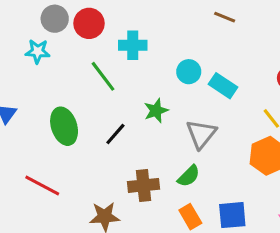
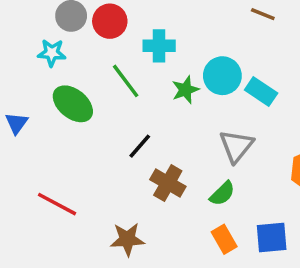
cyan circle: (189, 72) -> (222, 76), size x1.4
green star: (156, 111) -> (185, 90), moved
green ellipse: (64, 126) -> (73, 104), moved, turned -33
brown cross: (144, 185) -> (168, 183), moved, turned 36

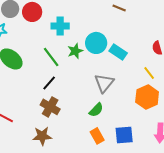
green line: (126, 81) -> (51, 57), moved
brown cross: (168, 183) -> (50, 107), moved

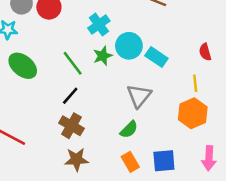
cyan cross: (60, 26) -> (99, 25), moved, turned -36
yellow line: (149, 73) -> (195, 83), turned 32
brown star: (42, 136) -> (76, 159), moved

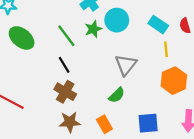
cyan rectangle: (156, 57) -> (158, 25), moved
yellow line: (195, 83) -> (166, 49), moved
black line: (70, 96) -> (64, 65), turned -72
orange rectangle: (130, 162) -> (104, 124), moved

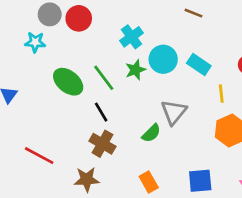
cyan rectangle: (158, 25) -> (199, 65), moved
green ellipse: (22, 38) -> (68, 82), moved
green semicircle: (117, 95) -> (151, 133), moved
brown star: (70, 122) -> (87, 179), moved

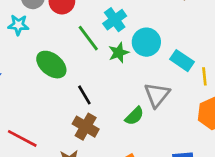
cyan rectangle: (199, 65) -> (182, 61), moved
green line: (104, 78) -> (88, 38), moved

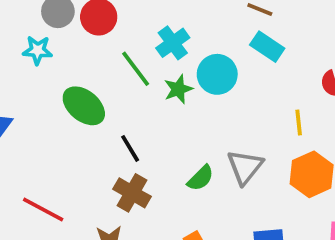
cyan rectangle: (182, 61) -> (267, 47), moved
gray triangle: (157, 95) -> (245, 167), moved

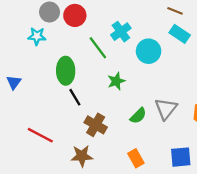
green star: (178, 89) -> (116, 81), moved
green ellipse: (84, 106) -> (66, 71), turned 50
black line: (130, 148) -> (75, 97), moved

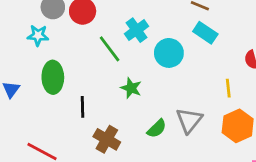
green ellipse: (66, 71) -> (53, 77), moved
green star: (116, 81) -> (131, 88), turned -30
black line: (75, 97) -> (83, 107), turned 30

